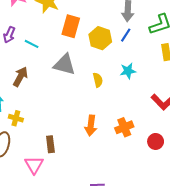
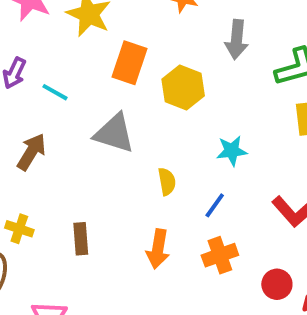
blue line: (126, 35) -> (215, 205), moved
yellow semicircle: (98, 80) -> (167, 181), moved
brown rectangle: (50, 144) -> (81, 239), moved

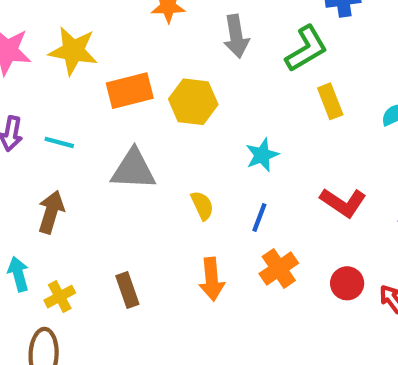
orange rectangle: (129, 63) -> (130, 91), turned 72
yellow cross: (19, 229) -> (60, 297), turned -32

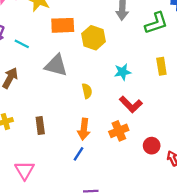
yellow rectangle: (330, 101) -> (161, 66), moved
red L-shape: (343, 202) -> (131, 104), moved
blue line: (259, 217) -> (78, 154), moved

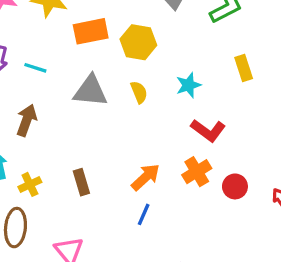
yellow semicircle: (87, 91) -> (139, 92), moved
orange arrow: (84, 129) -> (146, 177), turned -130
red circle: (152, 146) -> (235, 186), moved

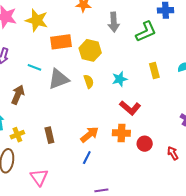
cyan line: (35, 68) -> (34, 67), moved
gray triangle: (90, 91) -> (59, 79), turned -30
orange cross: (197, 172) -> (121, 133), turned 30

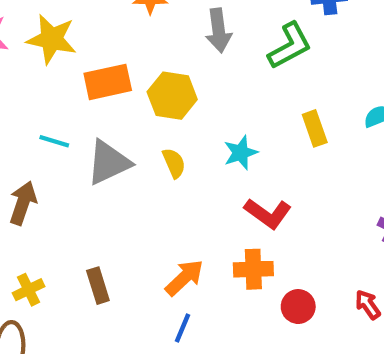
red circle: (145, 144) -> (298, 307), moved

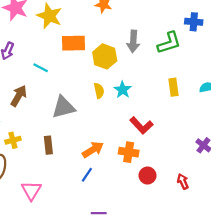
gray arrow: (219, 30) -> (133, 41), moved
cyan star: (241, 153) -> (123, 90), moved, turned -30
gray triangle: (109, 162) -> (64, 107), moved

